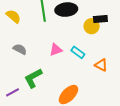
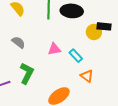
orange triangle: (101, 65) -> (87, 76), moved
green L-shape: (33, 78) -> (27, 73), turned 135

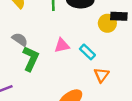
green L-shape: (27, 73) -> (31, 59), moved
orange triangle: (87, 76) -> (101, 75), turned 32

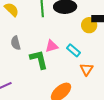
gray semicircle: (20, 39) -> (16, 43), turned -136
green L-shape: (31, 59) -> (39, 59), moved, turned -35

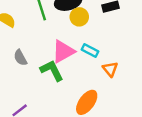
yellow circle: (89, 25) -> (79, 17), moved
pink triangle: (52, 46) -> (63, 51), size x1.5

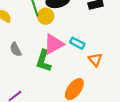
yellow circle: (79, 17) -> (46, 16), moved
green L-shape: (52, 70) -> (44, 61), turned -135

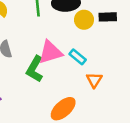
yellow circle: (46, 16) -> (84, 20), moved

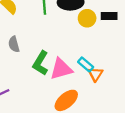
pink triangle: (50, 52) -> (61, 69), moved
cyan rectangle: (78, 57) -> (86, 64), moved

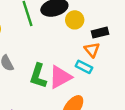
black rectangle: (109, 16) -> (100, 33), moved
orange triangle: (95, 74) -> (92, 50), moved

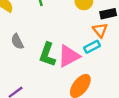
cyan rectangle: (84, 67) -> (92, 47), turned -56

